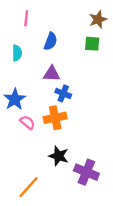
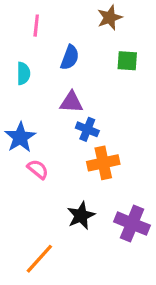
brown star: (98, 19) -> (110, 18), moved
orange cross: (55, 118) -> (103, 163), moved
black star: (59, 156) -> (81, 216), turned 30
purple cross: (86, 172) -> (132, 224), moved

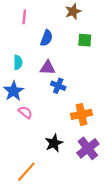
cyan semicircle: (23, 73) -> (18, 62), moved
orange cross: (103, 163) -> (82, 114), moved
purple cross: (132, 224) -> (88, 148), turned 30

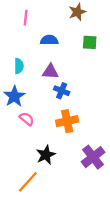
blue semicircle: (47, 38) -> (49, 40), turned -112
orange cross: (82, 114) -> (67, 121), moved
black star: (54, 143) -> (46, 155), moved

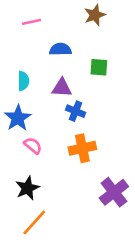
pink line: (26, 18) -> (32, 22), turned 72
green square: (90, 42) -> (99, 67), moved
black star: (46, 155) -> (27, 188), moved

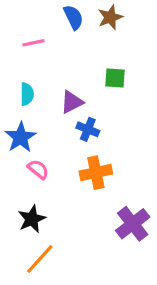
pink line: (32, 22) -> (33, 43), moved
blue semicircle: (60, 49) -> (73, 17), moved, turned 65
purple triangle: (62, 88) -> (72, 102), turned -30

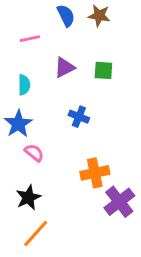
brown star: (110, 17) -> (99, 16), turned 30
purple triangle: (72, 102) -> (64, 68), moved
orange cross: (96, 173) -> (95, 173), moved

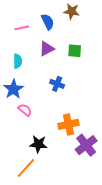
blue semicircle: (66, 16) -> (48, 22), moved
black star: (28, 197) -> (38, 144), moved, turned 30

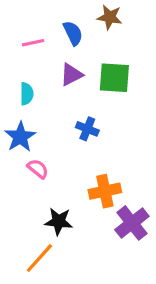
green square: (75, 51) -> (114, 78), size x1.5

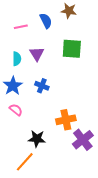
purple triangle: (71, 75) -> (37, 54), moved, turned -35
blue cross: (87, 129) -> (42, 86), moved
pink semicircle: (38, 169) -> (16, 110), moved

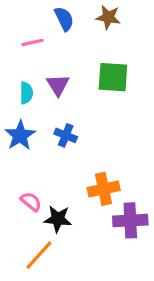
blue semicircle: (46, 21) -> (64, 19), moved
pink semicircle: (16, 110) -> (31, 202), moved
purple cross: (83, 140) -> (130, 220), turned 35

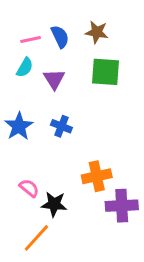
brown star: (108, 17) -> (97, 32), moved
blue semicircle: (64, 19) -> (60, 37), moved
cyan semicircle: (26, 93) -> (25, 67), moved, turned 30

